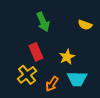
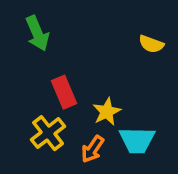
green arrow: (43, 22) -> (37, 33), moved
yellow star: (67, 57) -> (107, 112), moved

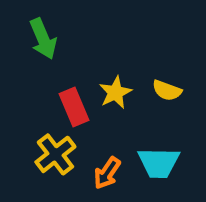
yellow semicircle: (151, 44) -> (167, 90), moved
yellow star: (107, 112) -> (115, 92), moved

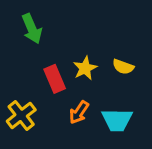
yellow cross: (55, 154) -> (21, 115), moved
orange arrow: (107, 173) -> (79, 112), moved

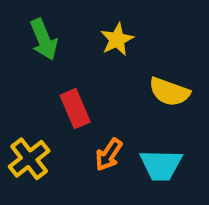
yellow semicircle: (123, 67) -> (169, 92), size x1.4
yellow star: (85, 68) -> (117, 39), moved

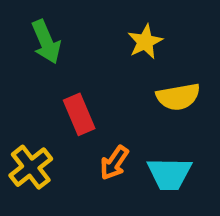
yellow star: (117, 39) -> (145, 42), moved
yellow semicircle: (169, 92) -> (178, 97), turned -30

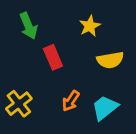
red rectangle: (79, 114) -> (53, 57), moved
cyan trapezoid: (169, 174) -> (105, 108), turned 140

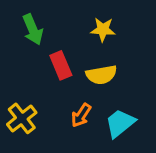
yellow star: (90, 26) -> (103, 29), turned 30
yellow semicircle: (110, 60) -> (101, 75), moved

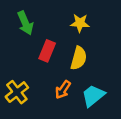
red rectangle: (61, 65) -> (47, 51), turned 45
yellow semicircle: (101, 75) -> (79, 58), turned -65

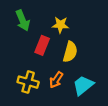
yellow star: (80, 23) -> (60, 25), moved
yellow cross: (17, 92) -> (28, 82), moved, turned -36

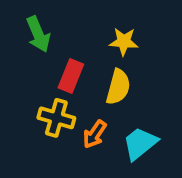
yellow star: (60, 25) -> (124, 41), moved
yellow cross: (28, 82) -> (56, 118), moved

